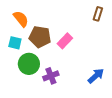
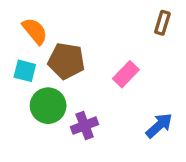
pink rectangle: (65, 41) -> (126, 74), moved

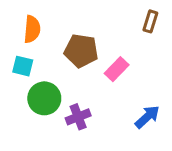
orange semicircle: (35, 31) -> (32, 29), turned 44
brown pentagon: (66, 61) -> (81, 51), moved

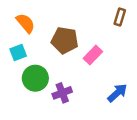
orange semicircle: (32, 29) -> (26, 23), turned -45
cyan square: (23, 66) -> (18, 52), turned -35

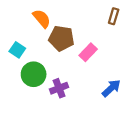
orange semicircle: (26, 23) -> (42, 19), moved
cyan square: (18, 52) -> (17, 50), turned -35

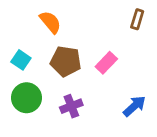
brown pentagon: (61, 38) -> (66, 61), moved
green circle: (34, 74) -> (26, 98), moved

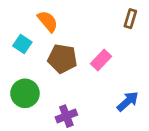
cyan square: (21, 60) -> (22, 44), moved
purple cross: (71, 106) -> (66, 116), moved

